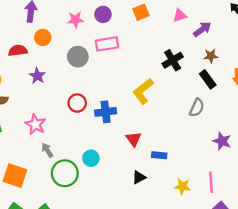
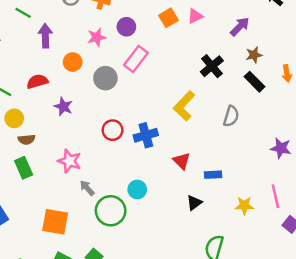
pink triangle: (180, 15) -> (195, 16), moved
orange circle: (43, 37) -> (73, 62), moved
pink rectangle: (107, 44) -> (136, 59), turned -35
gray semicircle: (197, 108) -> (231, 116), moved

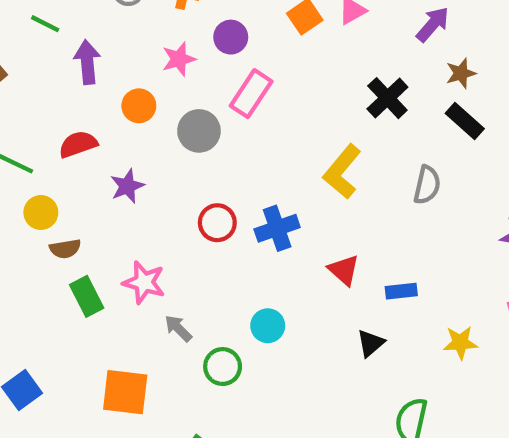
purple star: (63, 107) -> (127, 186), turned 30
green rectangle: (24, 168) -> (87, 296), moved
green circle: (111, 211) -> (223, 367), size x0.7

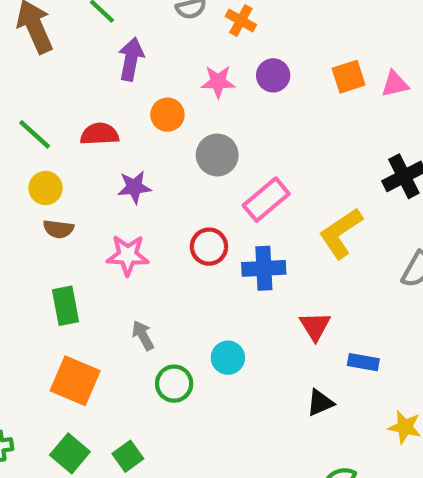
pink rectangle: (251, 94) -> (266, 200), moved
pink star: (144, 282) -> (128, 255), moved, turned -30
green rectangle: (87, 296) -> (66, 306), moved

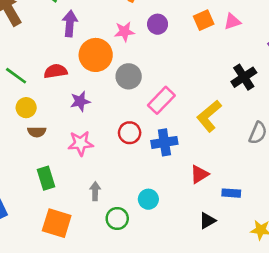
orange circle: (167, 115) -> (96, 55), size x1.6
red triangle: (315, 326) -> (199, 174), turned 36
gray arrow: (143, 335) -> (95, 191), turned 36

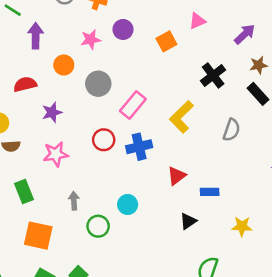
orange square: (204, 20) -> (166, 41), moved
orange circle: (96, 55) -> (64, 65), size x0.6

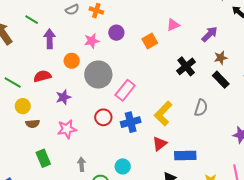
gray circle: (98, 84) -> (98, 75), size x1.4
yellow L-shape: (181, 117) -> (163, 113), moved
blue rectangle: (210, 192) -> (185, 156), size x1.5

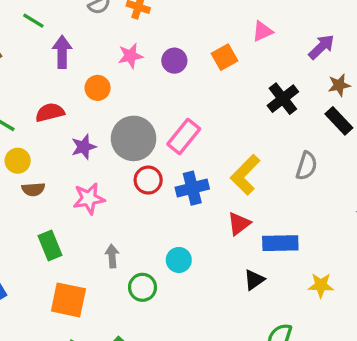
purple circle: (116, 33) -> (174, 61), moved
gray circle: (98, 75) -> (134, 138), moved

